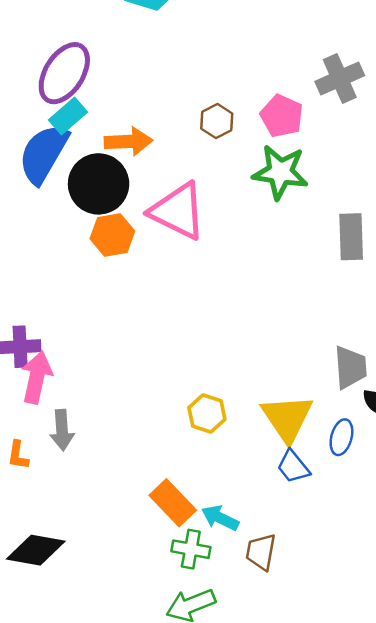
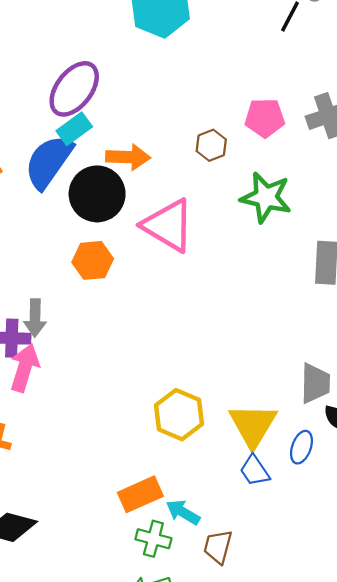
pink pentagon: (282, 116) -> (265, 118), moved, turned -30
orange hexagon: (112, 235) -> (93, 260), moved
yellow hexagon: (207, 413) -> (179, 415), size x1.4
gray arrow: (62, 430) -> (35, 318), moved
orange rectangle: (173, 503) -> (140, 494), turned -75

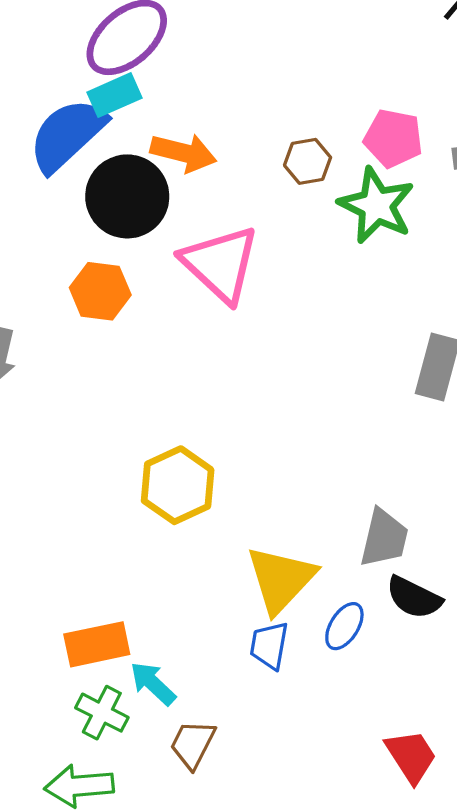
green star: (266, 197) -> (376, 206), moved
yellow hexagon: (179, 415) -> (178, 485), moved
blue trapezoid: (255, 471) -> (269, 645), turned 32

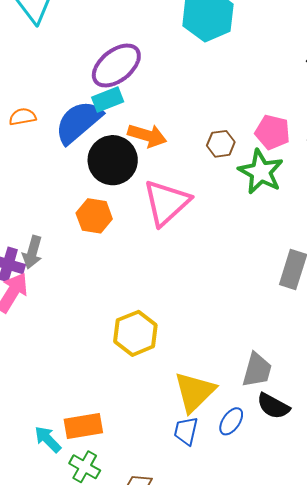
pink triangle: (220, 264) -> (166, 203), turned 32
cyan arrow: (153, 683) -> (48, 439), moved

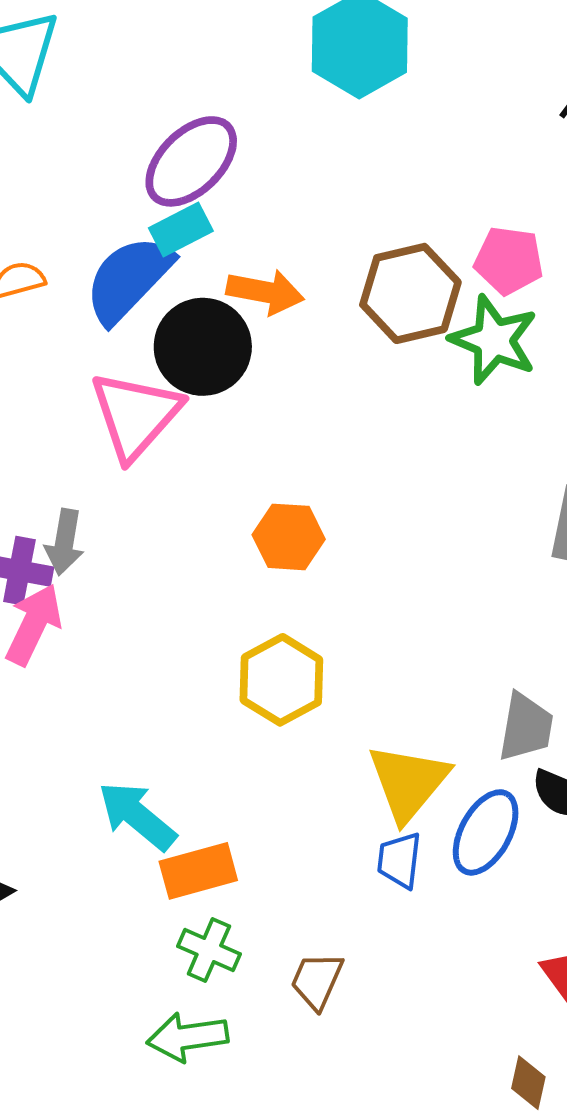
brown hexagon: (221, 144) -> (410, 293), size x1.8
pink triangle: (166, 203) -> (136, 415), moved
orange hexagon: (94, 216) -> (289, 537), moved
blue ellipse: (231, 421) -> (486, 832), size x1.5
cyan arrow: (48, 439) -> (137, 816), moved, size x1.4

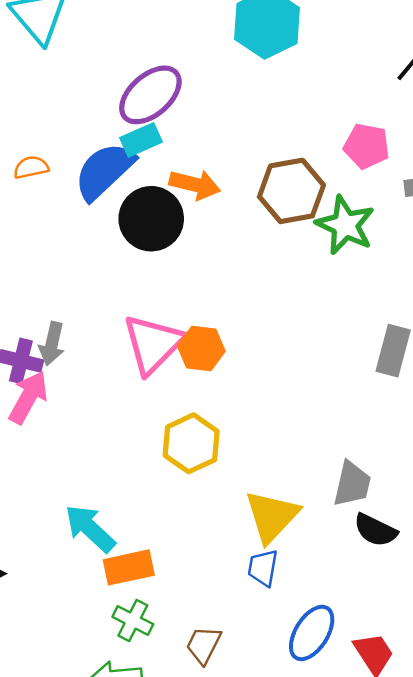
pink pentagon: (509, 261) -> (367, 146), moved
pink triangle: (136, 415) -> (153, 344), moved
blue ellipse: (486, 832) -> (312, 633), moved

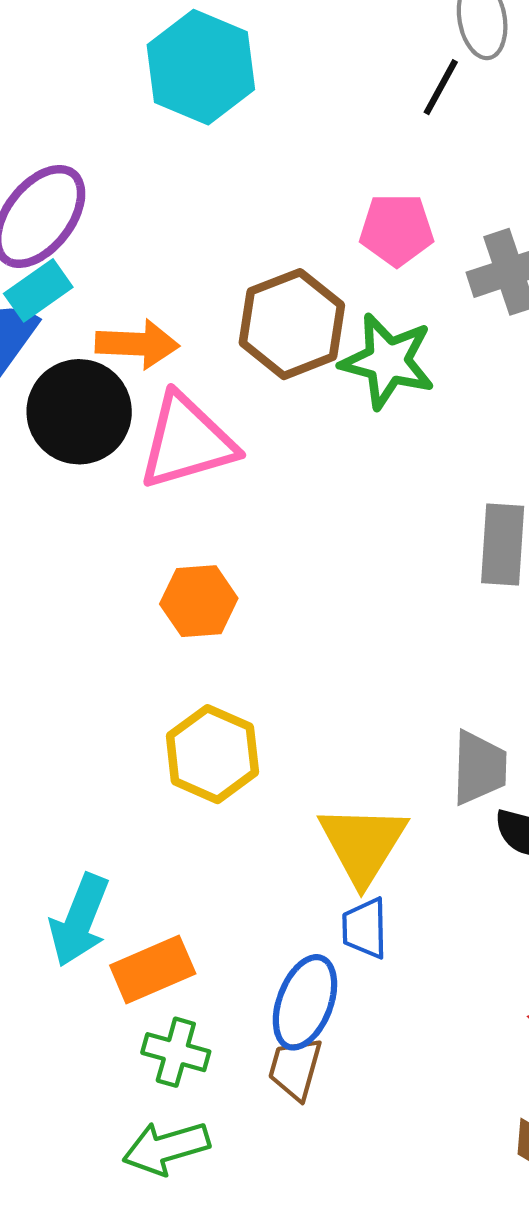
pink triangle: (153, 344) -> (187, 442), moved, turned 40
cyan arrow: (90, 528) -> (79, 920), turned -100
blue ellipse: (312, 633) -> (305, 1002), moved

